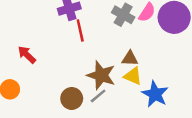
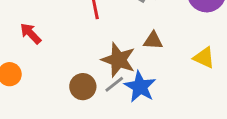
yellow triangle: (133, 76) -> (204, 58), moved
blue star: (155, 94) -> (140, 87), moved

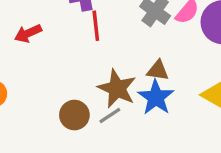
red arrow: (31, 33) -> (28, 33), moved, turned -75
blue star: (140, 87) -> (156, 97), moved

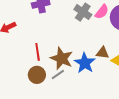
red line: (96, 26) -> (38, 52), moved
brown triangle: (158, 70) -> (103, 53), moved

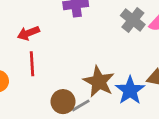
red line: (38, 52) -> (32, 64), moved
gray line: (58, 74) -> (81, 105), moved

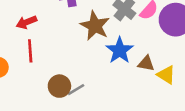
brown star: (99, 82) -> (95, 26), moved
blue star: (130, 90) -> (120, 50), moved

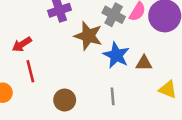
yellow triangle: (166, 75) -> (168, 89), moved
gray line: (76, 90) -> (113, 96), moved, turned -54

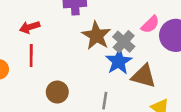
gray cross: (114, 15) -> (124, 42), moved
brown triangle: (144, 63) -> (144, 76), size x1.5

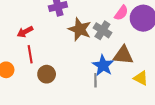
blue star: (119, 61) -> (103, 65), moved
brown circle: (57, 92) -> (47, 74), moved

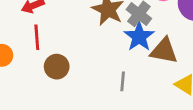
blue star: (103, 65) -> (139, 37), moved

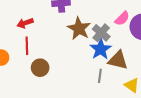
gray line: (123, 81) -> (100, 76), moved

